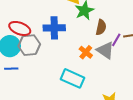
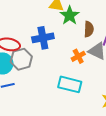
orange cross: (86, 52) -> (78, 56), turned 32

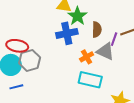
blue cross: (43, 38) -> (67, 33), moved
cyan rectangle: (70, 84) -> (90, 80), moved

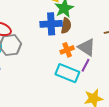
brown semicircle: (97, 30) -> (66, 26), moved
purple line: (114, 39) -> (85, 65), moved

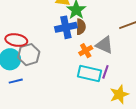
purple line: (85, 65) -> (105, 72), moved

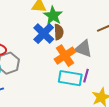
blue cross: (66, 27) -> (44, 34), turned -30
orange cross: (86, 51) -> (65, 56), size x1.5

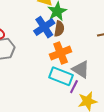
gray triangle: (83, 49) -> (81, 69), moved
purple line: (86, 76) -> (74, 87), moved

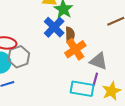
brown semicircle: (59, 29) -> (70, 35), moved
cyan rectangle: (61, 76) -> (82, 89), moved

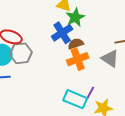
brown semicircle: (70, 35) -> (76, 44), turned -119
gray triangle: (99, 61) -> (110, 59), moved

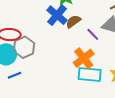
orange cross: (78, 59) -> (84, 58), moved
purple line: (90, 93) -> (93, 34), moved, turned -56

